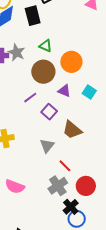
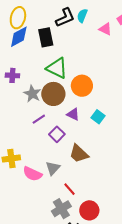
green triangle: (46, 46) -> (57, 68), size x1.6
gray star: (16, 53) -> (32, 94), moved
pink semicircle: (15, 187) -> (32, 174), moved

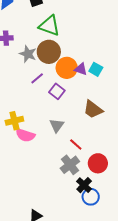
orange circle: (82, 86) -> (67, 68), moved
purple triangle: (73, 114) -> (81, 69), moved
brown trapezoid: (79, 154) -> (93, 110), moved
pink semicircle: (32, 174) -> (25, 135), moved

